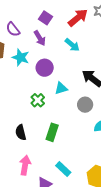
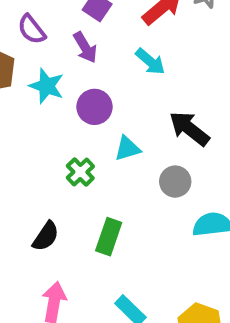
black semicircle: (21, 132) -> (46, 236), turned -133

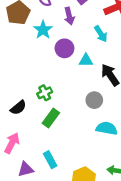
cyan triangle: (127, 148) -> (86, 60), moved
green cross: (80, 172) -> (45, 93), moved

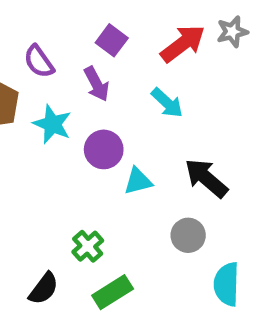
cyan triangle: (86, 60) -> (138, 181), moved
green rectangle: (51, 118) -> (113, 292), turned 36
cyan semicircle: (107, 128) -> (227, 284), turned -84

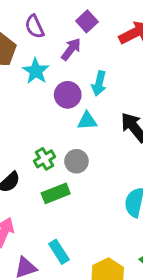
purple arrow: (97, 84) -> (71, 49), turned -125
cyan arrow: (167, 103) -> (99, 83), moved, turned 50
gray circle: (188, 235) -> (76, 161), moved

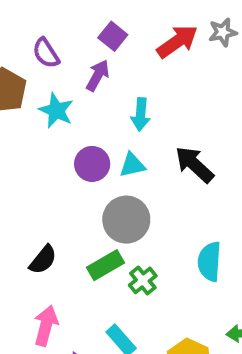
purple circle: (68, 95) -> (92, 164), moved
green cross: (45, 159) -> (143, 280), moved
gray circle: (76, 161) -> (126, 220), size x1.5

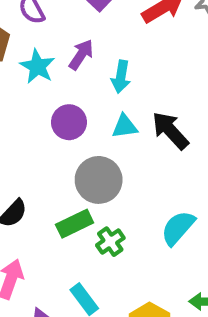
purple arrow: (98, 75) -> (81, 55), moved
cyan triangle: (132, 165) -> (125, 126), moved
cyan semicircle: (209, 262) -> (178, 228), turned 33

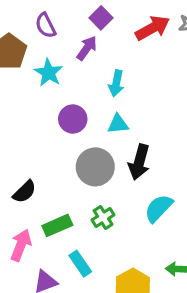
purple arrow: (81, 55) -> (87, 48), moved
black arrow: (170, 131) -> (139, 162), moved, turned -124
green rectangle: (75, 224) -> (57, 225), moved

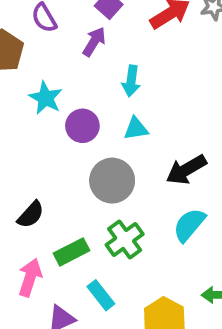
cyan star: (49, 73) -> (46, 98), moved
black arrow: (139, 162) -> (186, 170), moved, turned 48
green cross: (103, 217) -> (125, 239), size x1.4

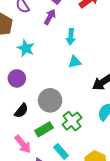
purple circle: (82, 126) -> (17, 78), moved
gray circle: (112, 181) -> (50, 100), moved
pink arrow: (30, 278) -> (23, 144), turned 126

